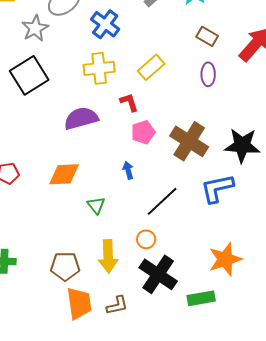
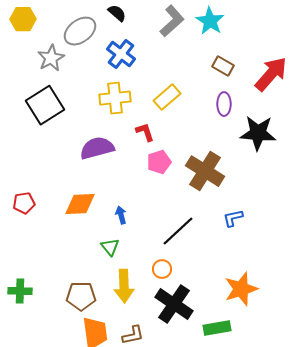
black star: (242, 145) -> (258, 133), moved
blue arrow: (128, 170) -> (121, 215), moved
blue L-shape: (217, 188) -> (233, 218), size x0.6
green triangle: (96, 205) -> (110, 247), moved

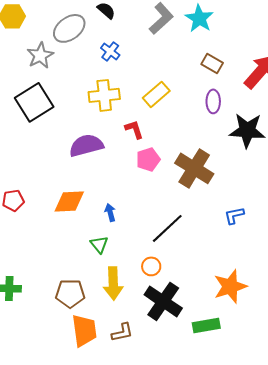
blue cross: (121, 54) -> (110, 51), size x0.7
blue L-shape: (233, 218) -> (234, 215), moved

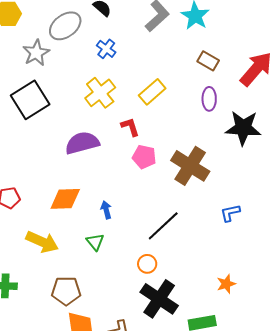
yellow cross: (104, 95) -> (100, 93), turned -32
pink pentagon: (148, 159) -> (144, 157), turned 30
yellow arrow: (113, 283) -> (42, 242), moved, turned -64
orange star: (230, 286) -> (226, 284), size x0.6

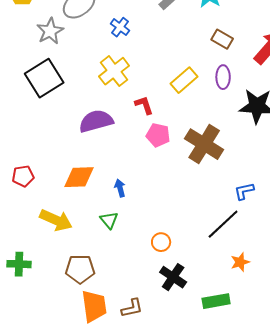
yellow rectangle: (152, 92) -> (184, 80), moved
black line: (163, 226) -> (223, 224), moved
black cross: (159, 299) -> (173, 277), size x0.7

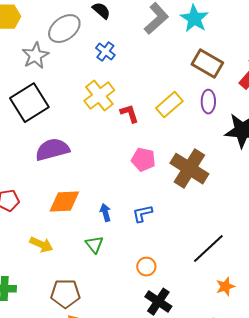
brown rectangle: (222, 39) -> (207, 64), size x1.4
red L-shape: (144, 105) -> (129, 114), moved
purple semicircle: (96, 121) -> (52, 150), moved
blue L-shape: (244, 191) -> (142, 214), moved
yellow arrow: (56, 220) -> (41, 245), size x0.7

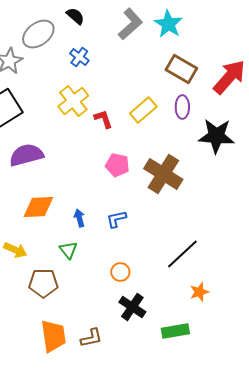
brown pentagon: (65, 294) -> (43, 283), moved

